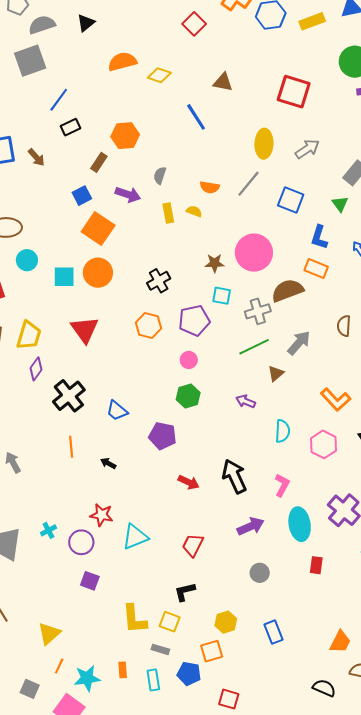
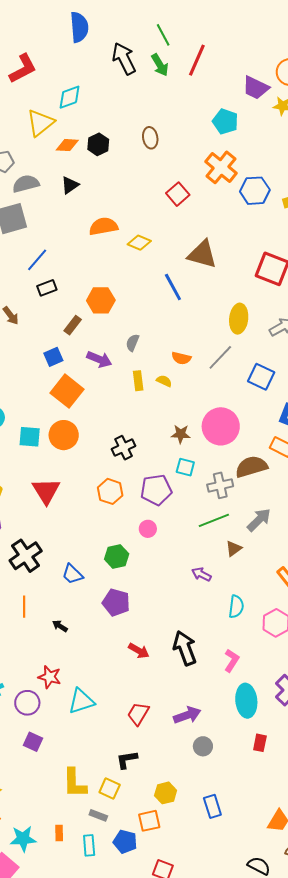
brown triangle: (223, 82) -> (202, 254), size x1.5
green hexagon: (188, 396) -> (117, 557), moved
purple arrow: (251, 526) -> (187, 715), moved

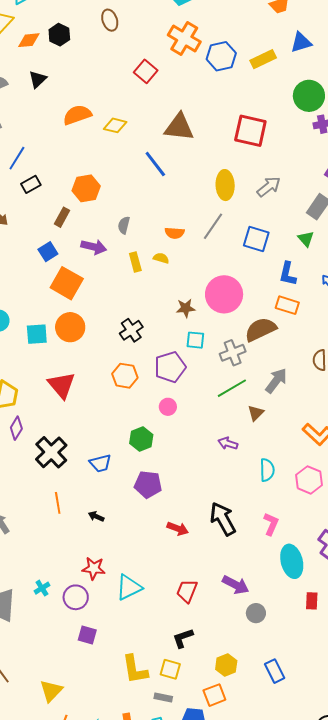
blue trapezoid: (72, 574) -> (100, 463), turned -50
purple arrow: (187, 715) -> (236, 585), turned 56

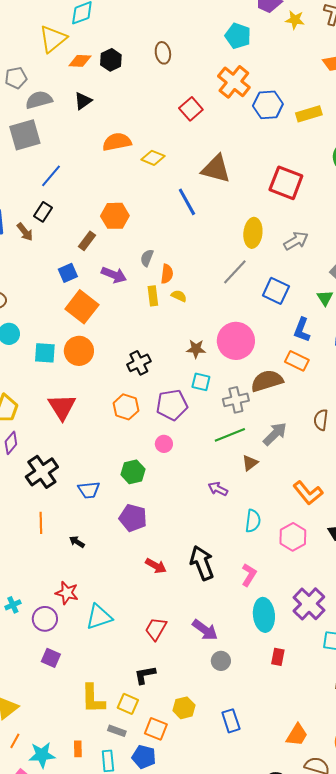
black rectangle: (31, 184) -> (43, 212), moved, turned -36
orange semicircle: (175, 233) -> (167, 274), moved, turned -96
orange square: (214, 695) -> (156, 729), moved, turned 35

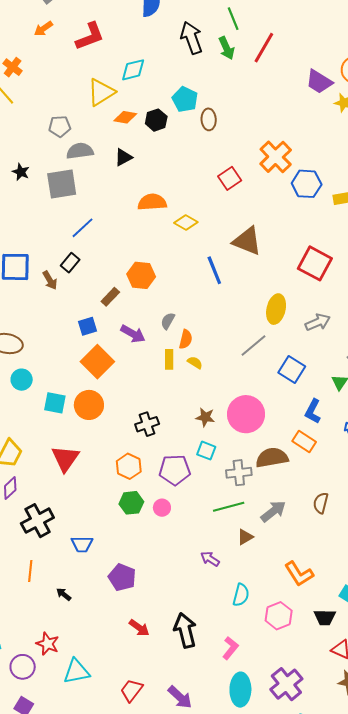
cyan pentagon: (238, 36) -> (185, 99), moved
green hexagon: (133, 472) -> (131, 503), moved

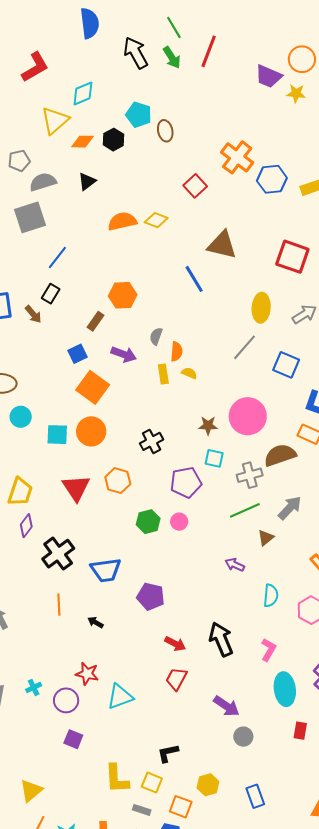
yellow diamond: (186, 222) -> (156, 220), moved
orange hexagon: (129, 466) -> (118, 481), moved
blue trapezoid: (82, 544) -> (106, 570), size x1.4
red trapezoid: (131, 690) -> (176, 679), moved

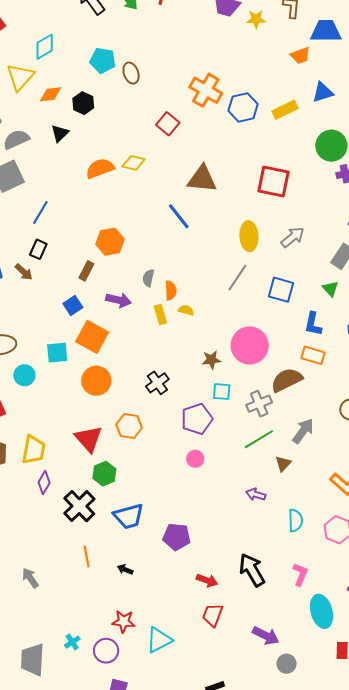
black hexagon: (113, 140) -> (83, 103), moved
cyan square: (57, 435) -> (57, 353), moved
green hexagon: (148, 522) -> (104, 474), moved

